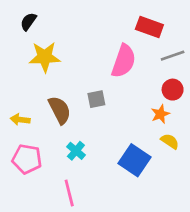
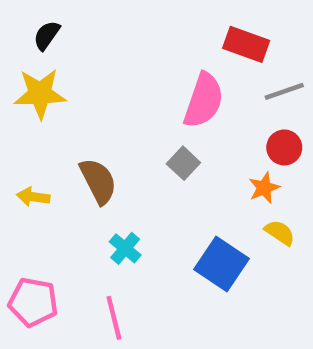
yellow star: (45, 57) -> (40, 94), moved
gray square: (96, 99) -> (183, 163), moved, turned -36
pink pentagon: (27, 159) -> (33, 302), moved

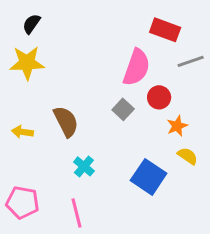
red circle: (284, 147) -> (159, 97), moved

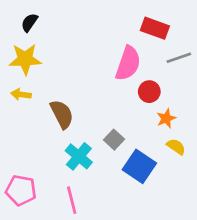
gray square: (123, 109) -> (114, 140), moved
yellow arrow: (22, 132) -> (21, 94), moved
cyan cross: (84, 166) -> (79, 156), size x1.4

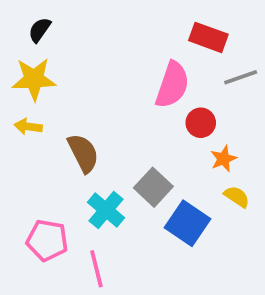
gray square: (114, 140) -> (153, 187), size x1.4
pink pentagon: (21, 190) -> (47, 240), moved

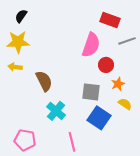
gray square: (153, 187) -> (91, 92), moved, turned -36
pink pentagon: (47, 240) -> (25, 140), moved
pink line: (96, 269) -> (72, 142), moved

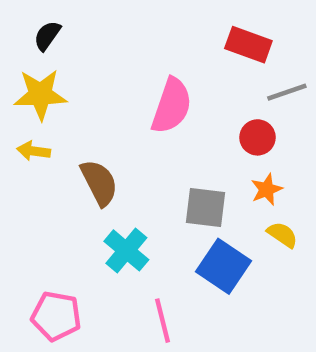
pink semicircle: (91, 45) -> (172, 106), moved
red circle: (106, 65) -> (257, 137), moved

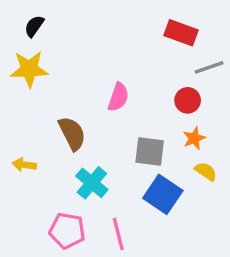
pink semicircle: (172, 106) -> (118, 97), moved, size x0.7
yellow arrow: (34, 151) -> (24, 165), moved
pink pentagon: (56, 316) -> (67, 231), moved

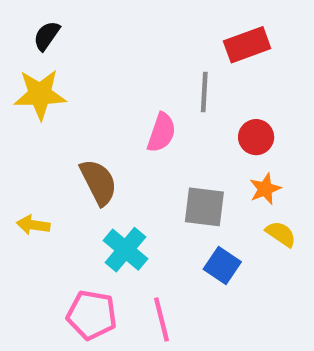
red rectangle: (181, 33) -> (247, 45), turned -40
gray line: (209, 67) -> (204, 92), moved, turned -68
blue square: (163, 194) -> (222, 265), size x0.7

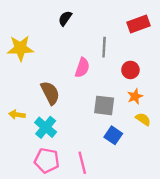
black semicircle: (47, 36) -> (65, 18), moved
red rectangle: (247, 45) -> (138, 24), moved
cyan cross: (125, 250) -> (46, 127), moved

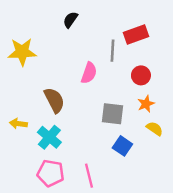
red rectangle: (138, 24) -> (136, 35), moved

